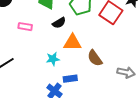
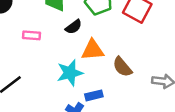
cyan star: (53, 59) -> (70, 73), size x1.5

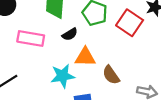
pink rectangle: (31, 35) -> (31, 39), size x1.6

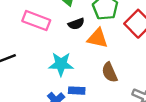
orange triangle: (85, 57) -> (98, 38), moved

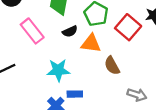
pink rectangle: (36, 21) -> (32, 31), turned 35
brown semicircle: (110, 72) -> (112, 66), moved

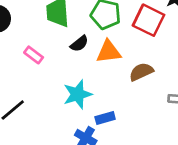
pink rectangle: (32, 31) -> (34, 55), size x0.6
brown semicircle: (112, 66) -> (141, 72), turned 108

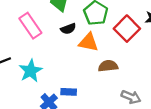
pink rectangle: (34, 55) -> (30, 26), size x1.6
cyan star: (77, 94) -> (31, 71), moved, turned -30

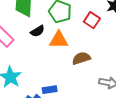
red square: (127, 29) -> (92, 20), size x0.7

